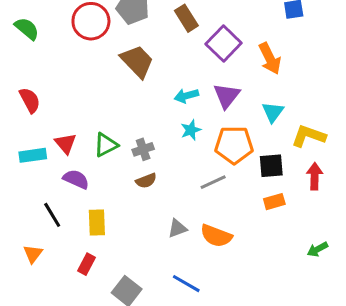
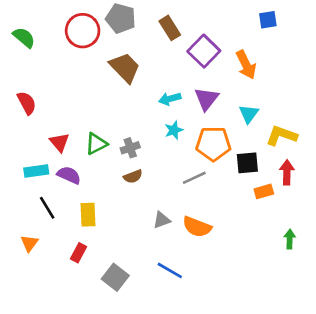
cyan rectangle: (33, 155) -> (36, 171), moved
orange rectangle: (274, 202) -> (264, 191), moved
green arrow: (317, 249) -> (290, 239), turned 120

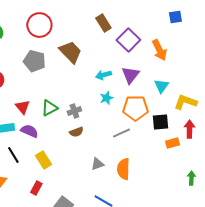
gray pentagon: (121, 18) -> (34, 61), moved
yellow rectangle: (88, 215) -> (43, 160), turned -30
orange semicircle: (197, 227) -> (123, 169), turned 70

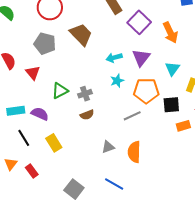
red triangle: (22, 107) -> (33, 73), moved
red rectangle: (36, 188) -> (32, 171), moved, turned -64

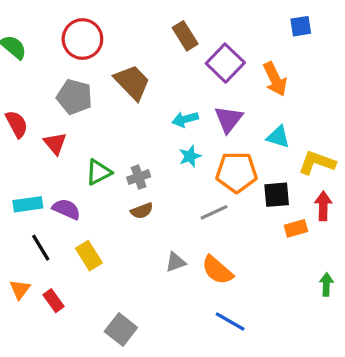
cyan triangle: (172, 69) -> (278, 137), turned -49
orange semicircle: (134, 152) -> (217, 270), turned -50
blue line: (114, 184) -> (230, 321), moved

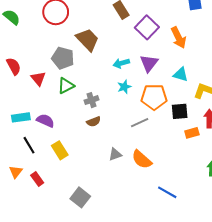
gray pentagon: (74, 97) -> (63, 58), moved
green triangle: (98, 172) -> (66, 86), moved
blue line: (230, 321) -> (167, 192), moved

